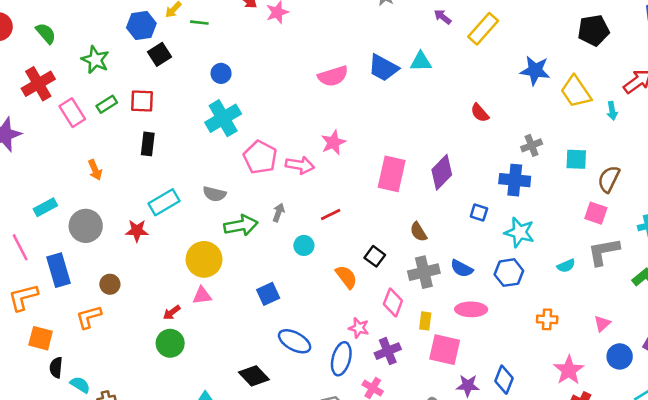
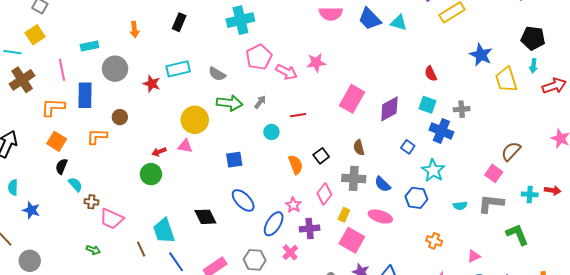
cyan arrow: (612, 111) -> (533, 66), moved
cyan square: (576, 159) -> (428, 105), moved

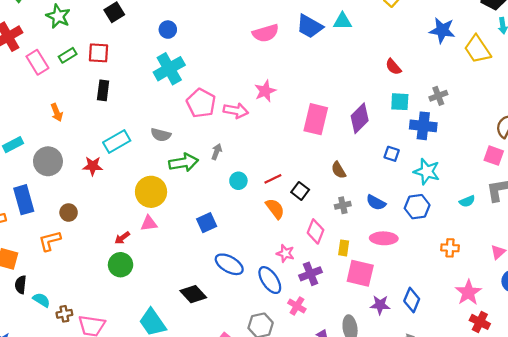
red line: (298, 115) -> (273, 179), moved
gray cross: (354, 178) -> (343, 205), size x0.6
blue ellipse: (274, 224) -> (270, 280), turned -50

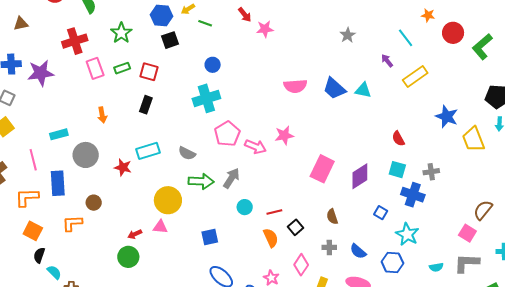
gray arrow: (217, 152) -> (231, 178), size x1.5

